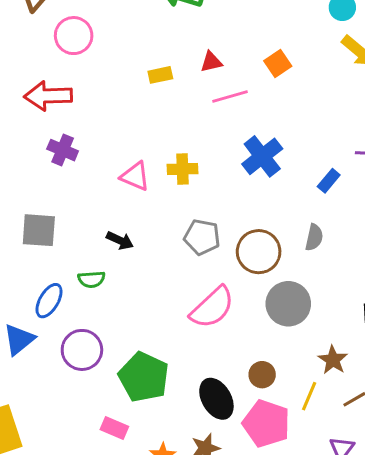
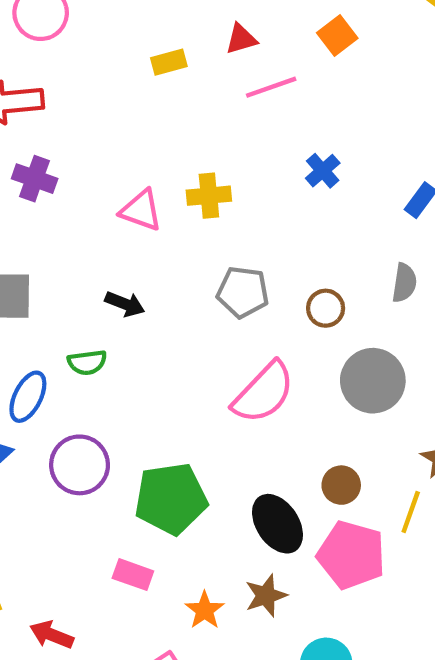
blue cross: (262, 156) -> (323, 171), size x0.6
brown circle: (259, 252) -> (326, 308), size x0.6
green pentagon: (144, 377) -> (171, 499), turned -30

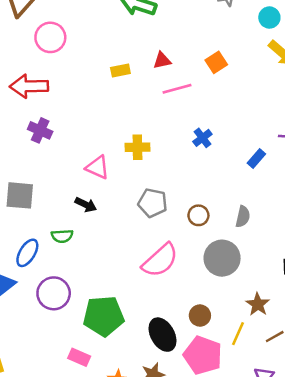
pink triangle: (141, 210) -> (98, 167), moved
gray semicircle: (404, 283) -> (243, 217), moved

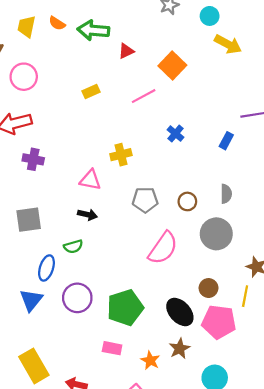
red triangle: (162, 60) -> (126, 51), moved
orange square: (216, 62) -> (172, 65), size x1.4

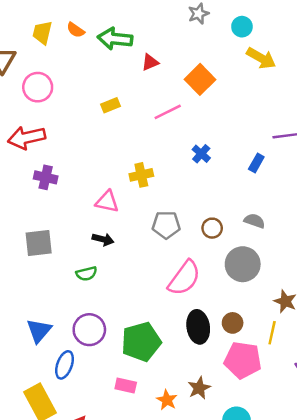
gray semicircle: (226, 194) -> (255, 221), turned -72
blue ellipse: (46, 268) -> (65, 365), moved
black ellipse: (180, 312) -> (198, 327), moved, turned 32

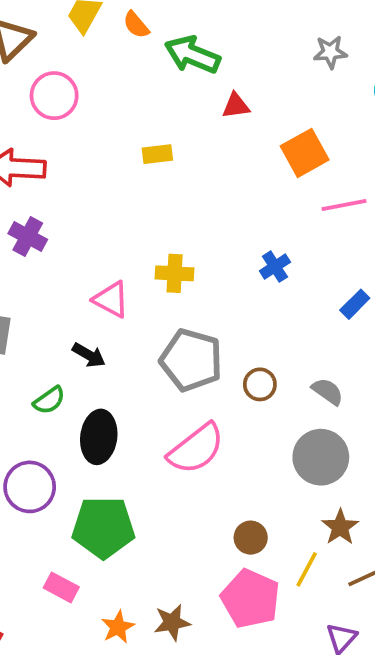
pink line: (168, 112) -> (344, 205), moved
gray pentagon: (166, 225) -> (191, 360), size x1.4
gray circle: (243, 264) -> (321, 457), moved
green semicircle: (87, 274) -> (49, 400), turned -36
black ellipse: (198, 327) -> (99, 437), moved

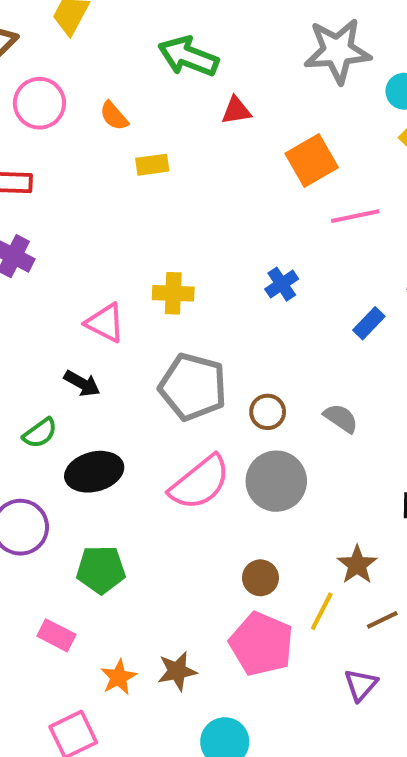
orange semicircle: (136, 25) -> (114, 116), moved
gray star: (330, 52) -> (338, 51), size x1.8
black ellipse: (99, 437) -> (94, 472), turned 69
gray circle: (321, 457) -> (276, 481), moved
green pentagon: (103, 527) -> (101, 570), size x0.7

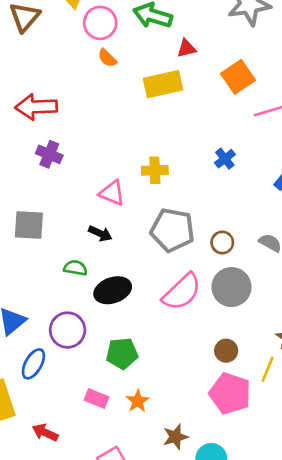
pink circle: (39, 103) -> (100, 23), moved
yellow rectangle: (152, 165) -> (163, 84), moved, size x1.8
green semicircle: (40, 433) -> (75, 268), turned -130
brown star: (177, 671) -> (175, 437), moved
orange star: (119, 677) -> (138, 401), moved

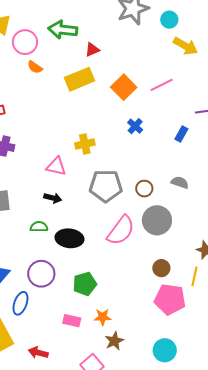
orange square: (238, 77) -> (124, 87), moved
black ellipse: (113, 290) -> (69, 238), turned 36
orange star: (138, 401) -> (103, 317), turned -30
brown star: (175, 437) -> (114, 341), moved

